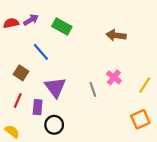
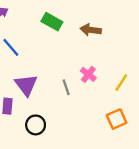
green rectangle: (62, 26) -> (52, 22), moved
black circle: (54, 125) -> (36, 125), moved

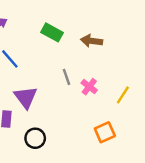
gray line: (66, 87) -> (66, 77), moved
orange square: (117, 119) -> (105, 132), moved

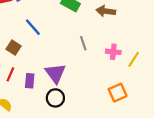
pink cross: (89, 87) -> (113, 52), moved, turned -32
purple triangle: (26, 97) -> (55, 73), moved

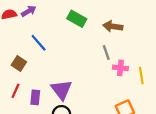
gray line: (83, 43) -> (106, 53), moved
yellow line: (134, 59) -> (141, 76), turned -42

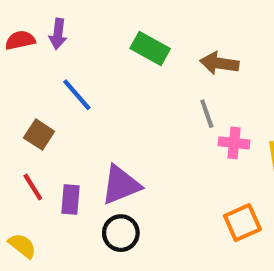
purple arrow: (29, 11) -> (58, 34), turned 128
purple triangle: (61, 90) -> (121, 185), turned 45
red line: (16, 91) -> (33, 187), turned -56

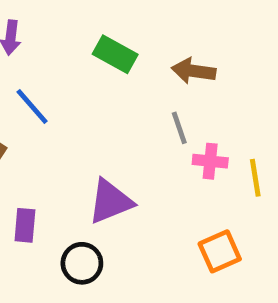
purple triangle: (121, 185) -> (110, 202), moved

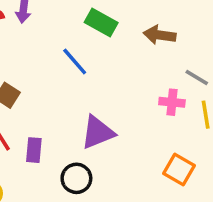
blue line: (32, 107) -> (75, 62), moved
gray line: (179, 128) -> (197, 77), moved, turned -40
orange square: (220, 251) -> (179, 170), turned -36

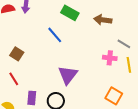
purple triangle: (98, 132) -> (68, 75), turned -30
purple rectangle: (34, 150) -> (32, 98), moved

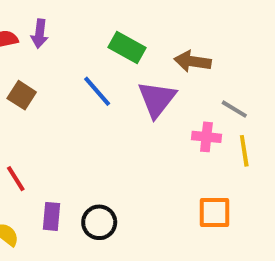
brown square: (17, 54) -> (22, 95), moved
purple triangle: (68, 75) -> (157, 99), moved
orange square: (114, 96) -> (214, 212), turned -30

